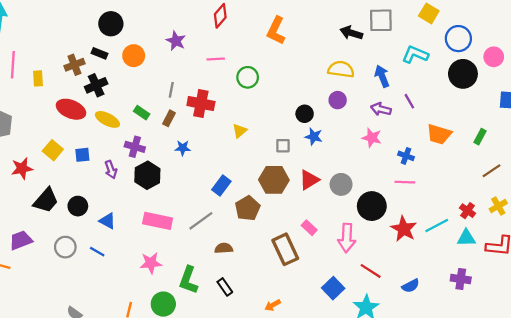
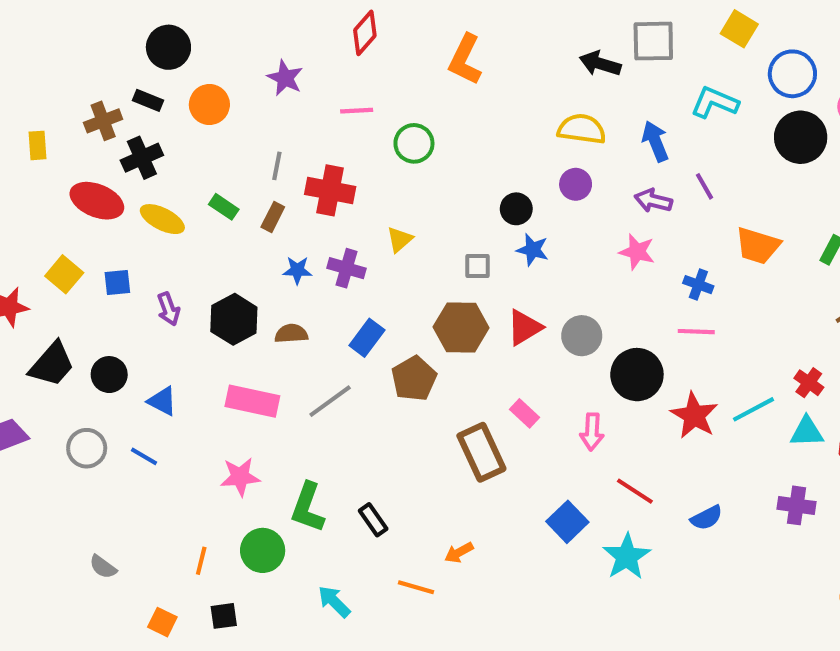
purple cross: (135, 147) -> (346, 268), moved
pink arrow: (347, 238) -> (592, 432), size x0.7
brown semicircle: (224, 248) -> (291, 334), moved

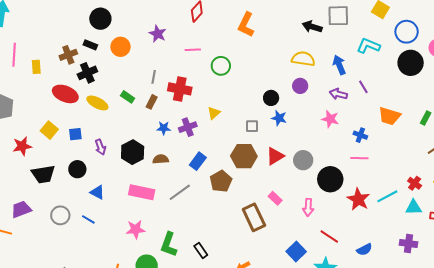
purple cross: (346, 268) -> (188, 127), turned -36
black trapezoid: (52, 364) -> (43, 174), turned 40
black circle: (109, 375) -> (77, 169), moved

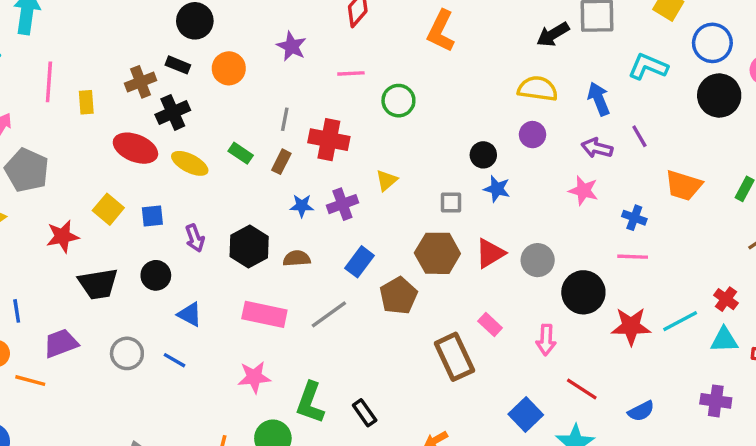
black arrow: (312, 27) -> (553, 34), turned -48
red star: (358, 199) -> (631, 326), turned -30

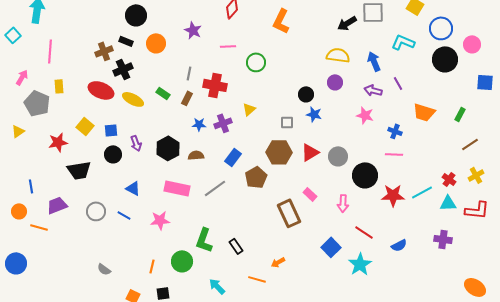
yellow rectangle: (86, 102) -> (59, 86), moved
black circle: (156, 275) -> (113, 154), moved
pink star: (254, 377) -> (160, 220), moved

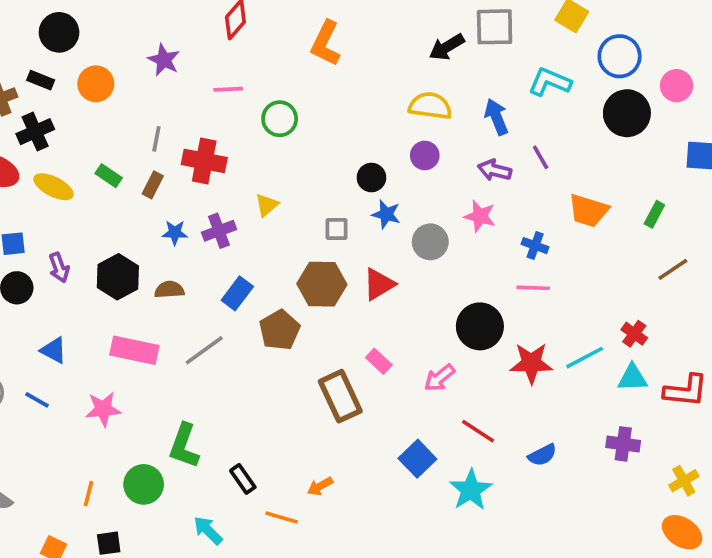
gray circle: (338, 156) -> (430, 242), moved
yellow cross: (476, 175) -> (684, 481), moved
pink arrow: (343, 203) -> (439, 378), turned 48
black rectangle: (236, 246) -> (243, 479), moved

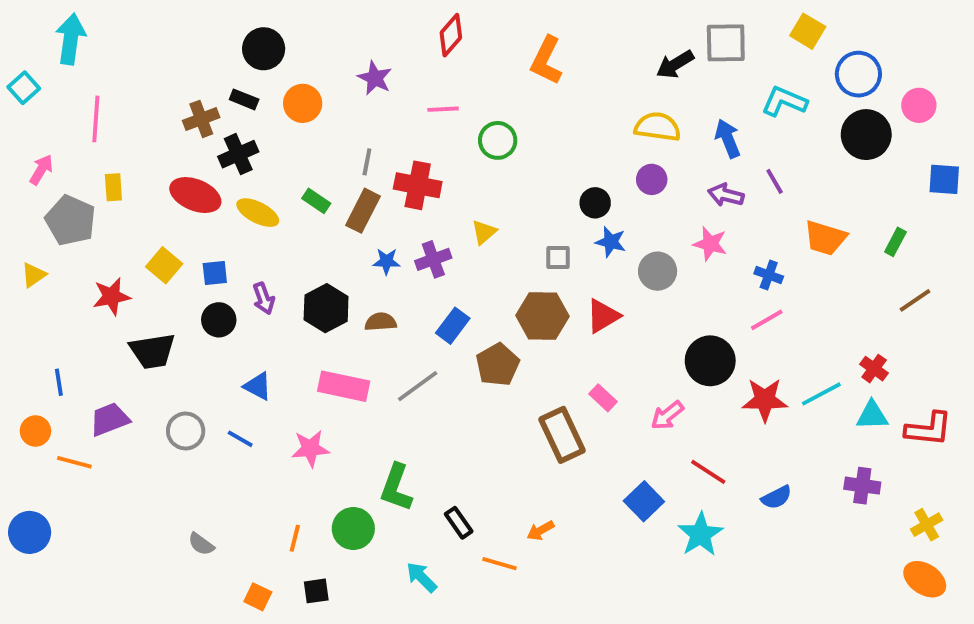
brown rectangle: (153, 185) -> (363, 211), size x1.5
pink line: (533, 288) -> (767, 320), turned -32

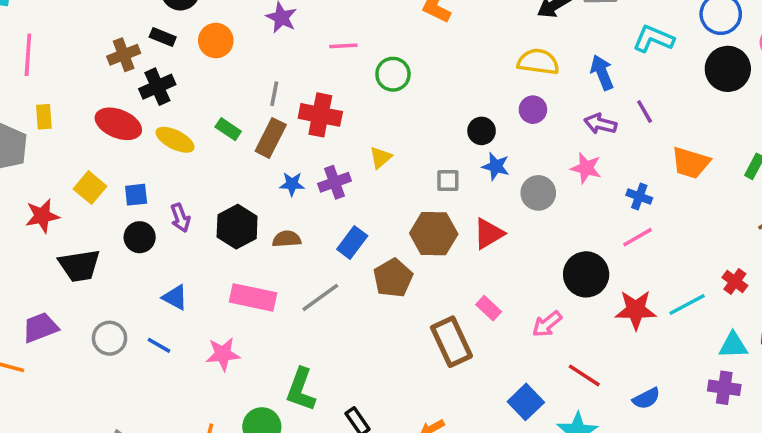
cyan triangle: (872, 415) -> (733, 345), moved

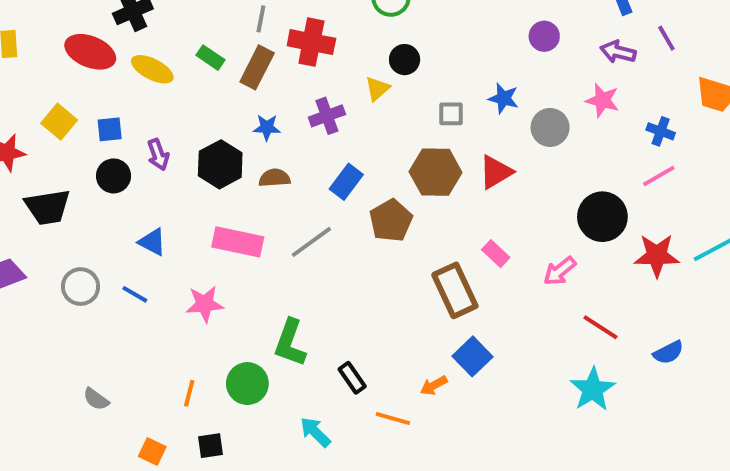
black circle: (482, 131) -> (405, 60), moved
blue star: (292, 184) -> (267, 127), moved
blue square: (526, 402) -> (472, 356), moved

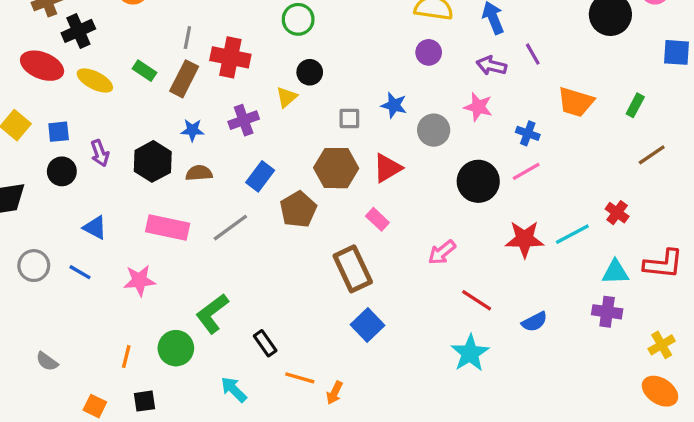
black circle: (602, 217) -> (478, 181), moved
pink rectangle: (496, 254) -> (377, 219), moved
green L-shape: (290, 343) -> (212, 313), turned 33
orange arrow: (434, 385) -> (334, 393), moved, turned -35

